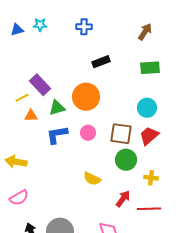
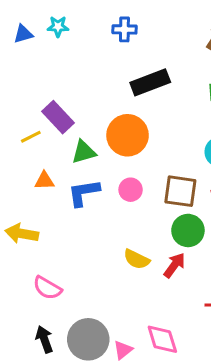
black rectangle: (101, 62) -> (150, 82), size x1.4
orange triangle: (31, 116) -> (44, 181), moved
pink semicircle: (19, 198) -> (47, 288), moved, turned 60
red arrow: (123, 199) -> (174, 265), moved

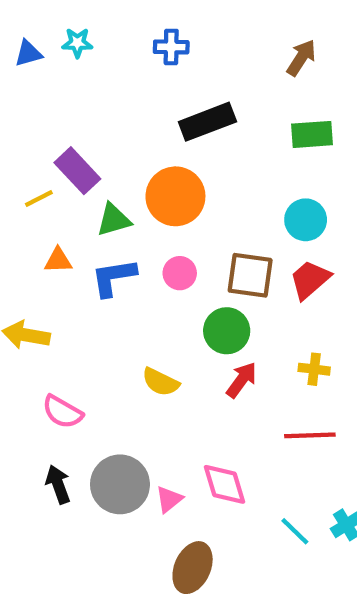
green circle: (188, 230) -> (227, 331), moved
yellow semicircle: (137, 259) -> (161, 382), moved

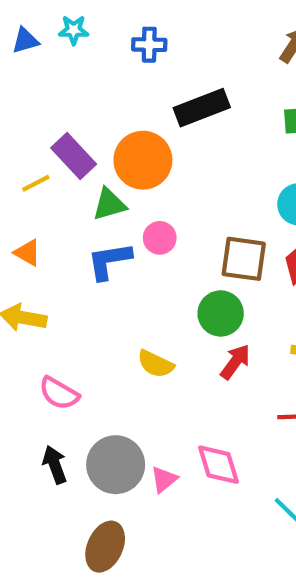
blue cross: (171, 47) -> (149, 45), moved
orange circle: (175, 196) -> (143, 160), moved
orange triangle: (58, 260) -> (27, 253), moved, turned 32
pink circle: (180, 273) -> (160, 238), moved
brown ellipse: (193, 568) -> (105, 547), moved

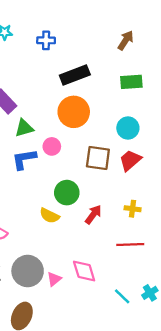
orange circle: (143, 160) -> (74, 112), moved
green circle: (221, 313) -> (67, 193), moved

